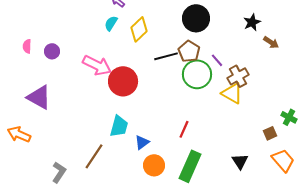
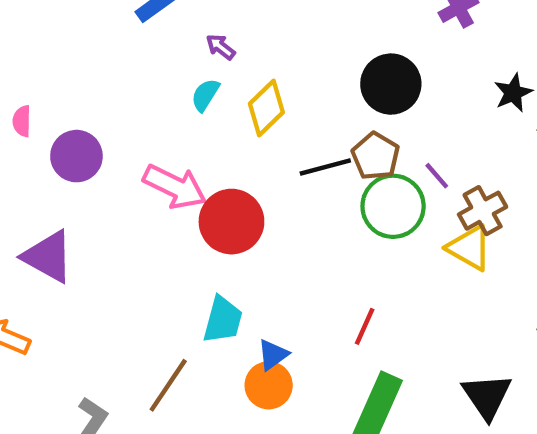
pink semicircle: (27, 46) -> (22, 121), moved
purple circle: (52, 51) -> (76, 156), size x1.5
black triangle: (240, 161) -> (487, 396), size x1.4
orange circle: (154, 165) -> (269, 385), moved

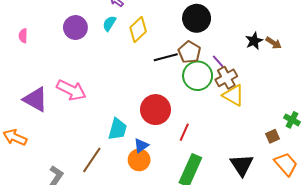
black star: (513, 93) -> (254, 41), moved
purple circle: (76, 156) -> (75, 28), moved
pink arrow: (175, 187) -> (71, 90), moved
brown cross: (483, 211) -> (226, 78), moved
red circle: (231, 222) -> (155, 110), moved

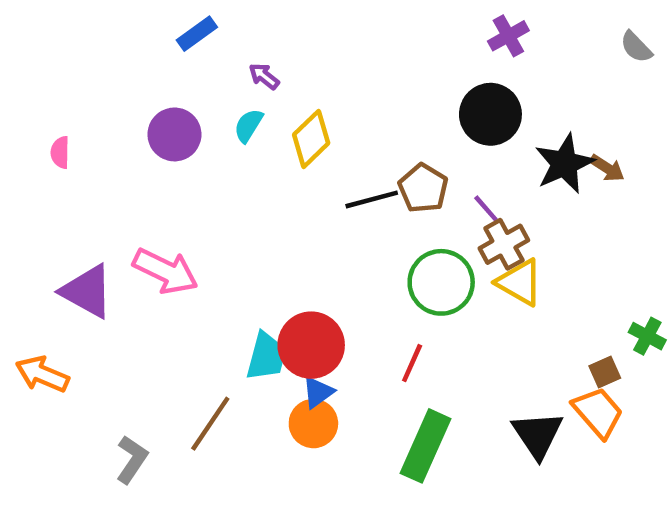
black circle: (197, 18) -> (490, 114), moved
black star: (254, 41) -> (564, 164), size x1.5
green circle: (198, 76) -> (441, 282), moved
red circle: (155, 110) -> (311, 345), moved
orange trapezoid: (286, 164) -> (598, 412), moved

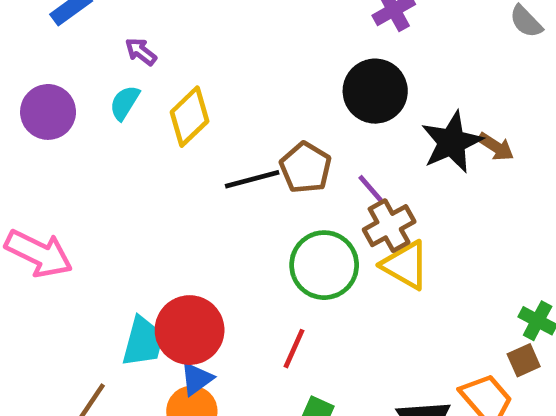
brown square: (605, 372) -> (524, 360), moved

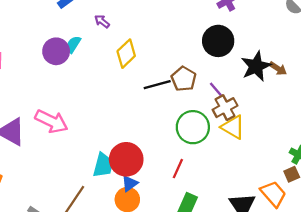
cyan semicircle: (125, 103) -> (73, 44), moved

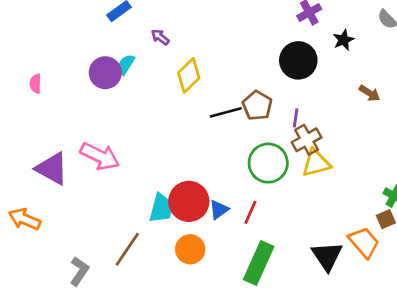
black star: (256, 66) -> (343, 40), moved, size x0.6
purple line: (216, 89) -> (296, 118), turned 49
yellow triangle: (233, 127) -> (316, 163), turned -45
blue triangle: (130, 183) -> (219, 210), moved

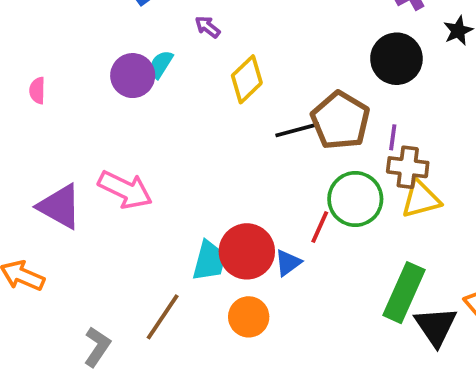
brown pentagon: (257, 106) -> (340, 120), size x1.4
brown cross: (307, 140) -> (408, 167), turned 36
red line: (250, 212) -> (320, 227), moved
green rectangle: (259, 263) -> (404, 293), moved

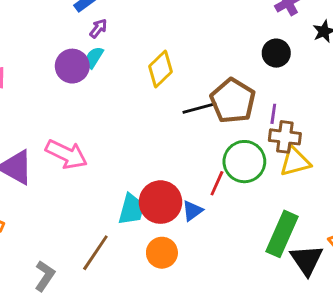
purple arrow: (208, 27) -> (98, 28), moved, turned 90
black circle: (396, 59) -> (276, 53), size x0.7

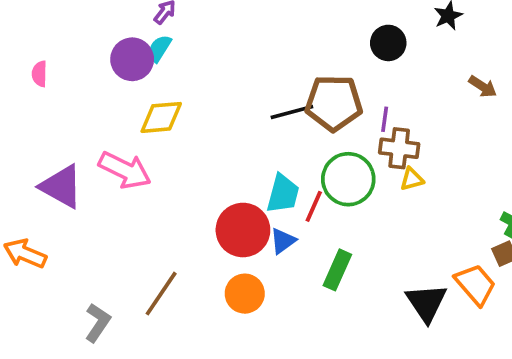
yellow diamond: (160, 69) -> (161, 117), moved, turned 39
brown pentagon: (233, 101) -> (334, 103), turned -30
yellow triangle: (295, 162) -> (412, 179), size x0.6
cyan trapezoid: (132, 209) -> (283, 194), moved
green rectangle: (282, 234) -> (337, 270), moved, size x0.7

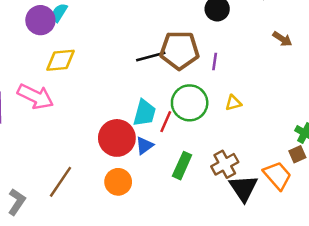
brown cross: (399, 148) -> (225, 164), moved, turned -36

